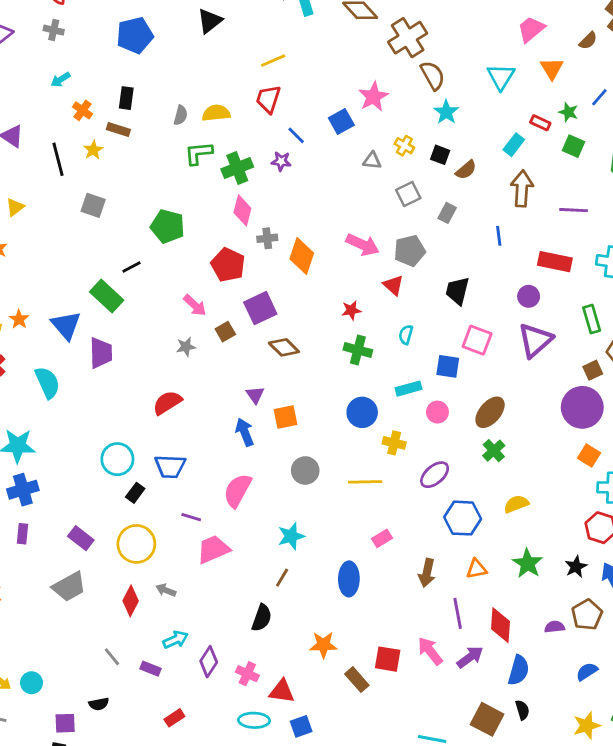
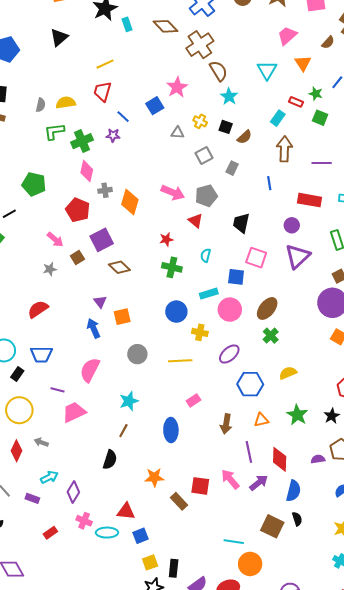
pink circle: (437, 412) -> (230, 310), size x1.5
pink cross: (247, 674) -> (84, 521), moved

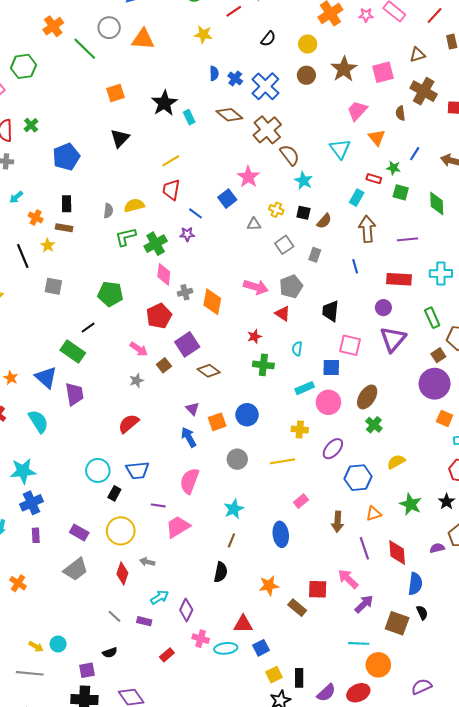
brown semicircle: (328, 42) -> (400, 113), turned 136
red pentagon: (78, 210) -> (159, 316), turned 30
blue circle: (176, 312) -> (247, 415), moved
purple arrow: (259, 483) -> (364, 604), moved

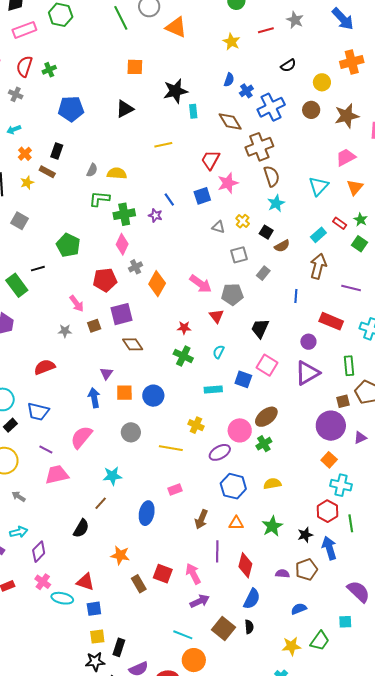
red trapezoid: (171, 190) -> (210, 160), moved
gray cross: (185, 292) -> (136, 267), turned -32
pink circle: (328, 402) -> (240, 430), moved

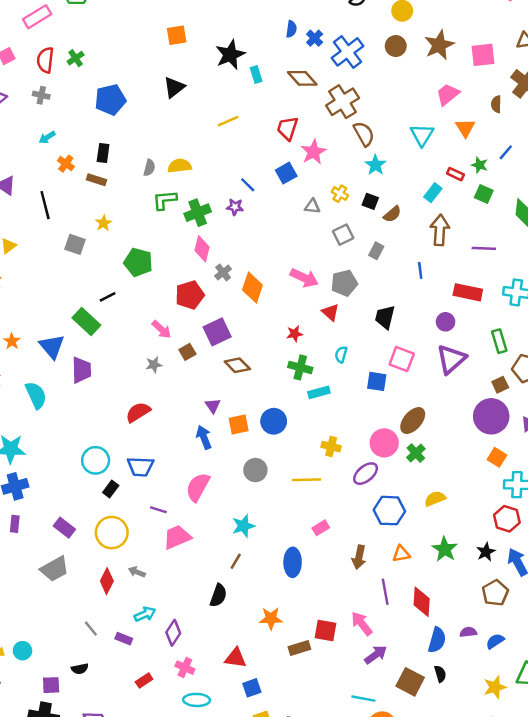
yellow star: (27, 183) -> (103, 223), moved
cyan rectangle: (213, 389) -> (319, 392), moved
purple semicircle: (282, 574) -> (468, 632), moved
brown rectangle: (139, 584) -> (299, 648), turned -66
cyan ellipse: (62, 598) -> (197, 700), moved

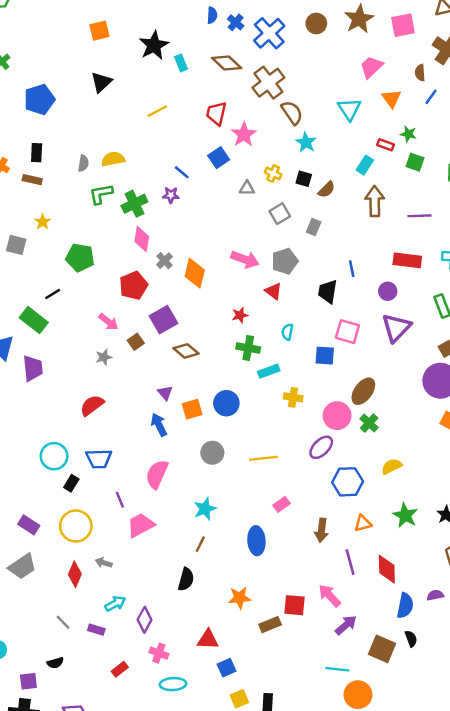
blue line: (506, 152) -> (431, 97), moved
blue line: (420, 270) -> (352, 269), moved
yellow cross: (331, 447) -> (293, 397), moved
purple line: (158, 510) -> (120, 500), turned 56

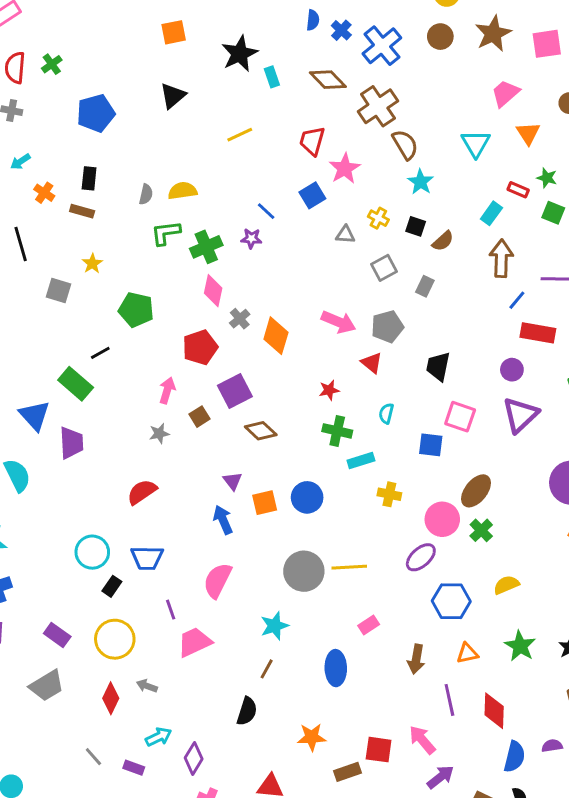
blue line: (352, 269) -> (517, 300), moved, turned 49
pink arrow: (108, 322) -> (167, 390), turned -114
gray circle: (212, 453) -> (304, 571), moved, size x1.4

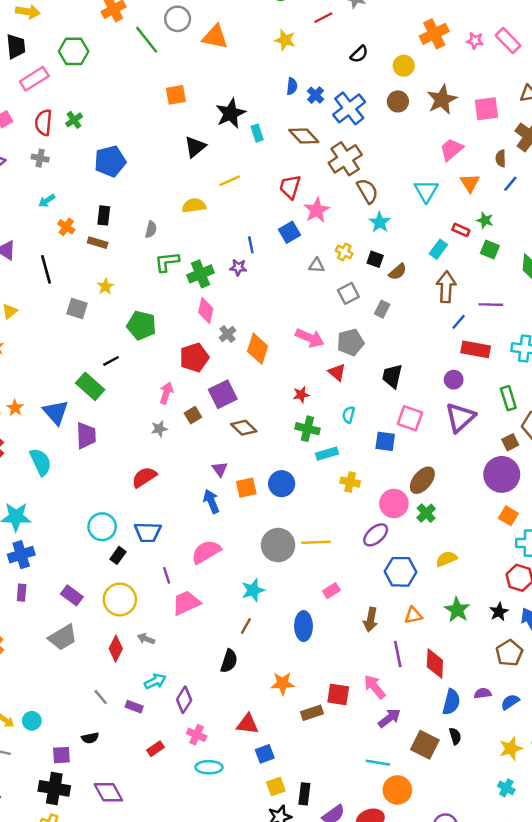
black triangle: (173, 96) -> (195, 147), moved
yellow semicircle: (182, 191) -> (194, 206), moved
blue line: (266, 211) -> (251, 245), turned 35
pink semicircle: (218, 580) -> (206, 552), turned 32

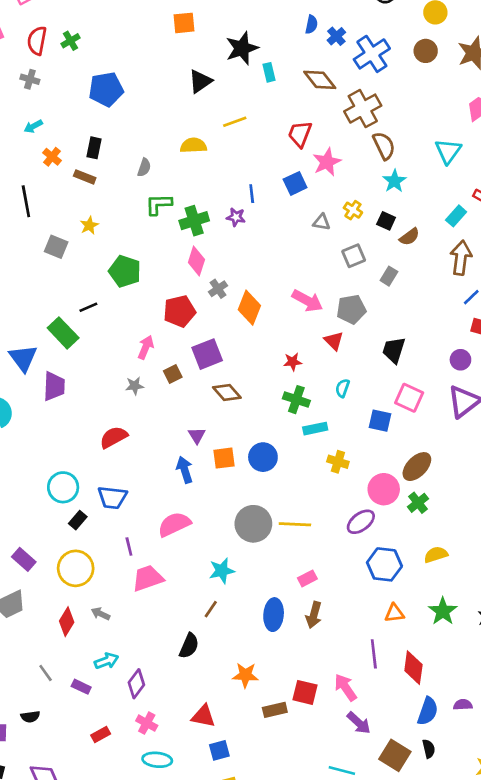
brown arrow: (371, 620) -> (314, 615), moved
purple arrow: (389, 718) -> (359, 723), turned 75

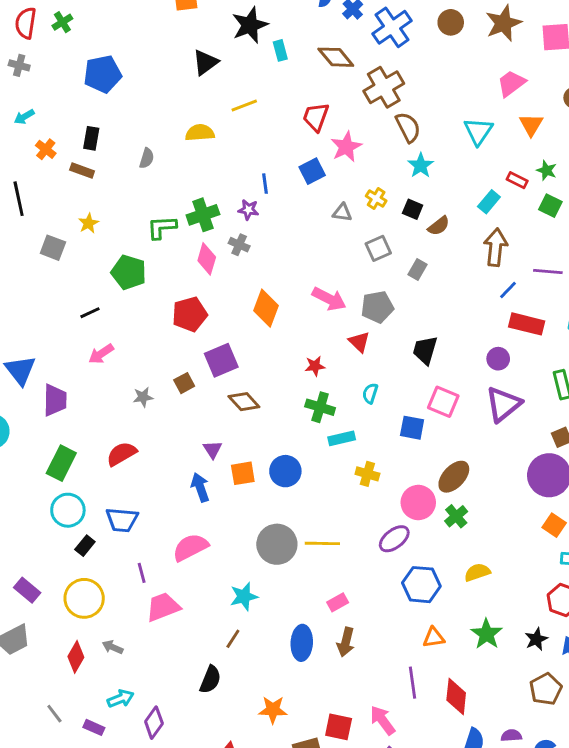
green L-shape: (159, 204) -> (162, 227), moved
gray cross: (218, 289) -> (239, 245), moved, turned -30
green rectangle: (63, 333) -> (61, 463), moved, turned 72
pink arrow: (146, 347) -> (101, 354), moved, turned -145

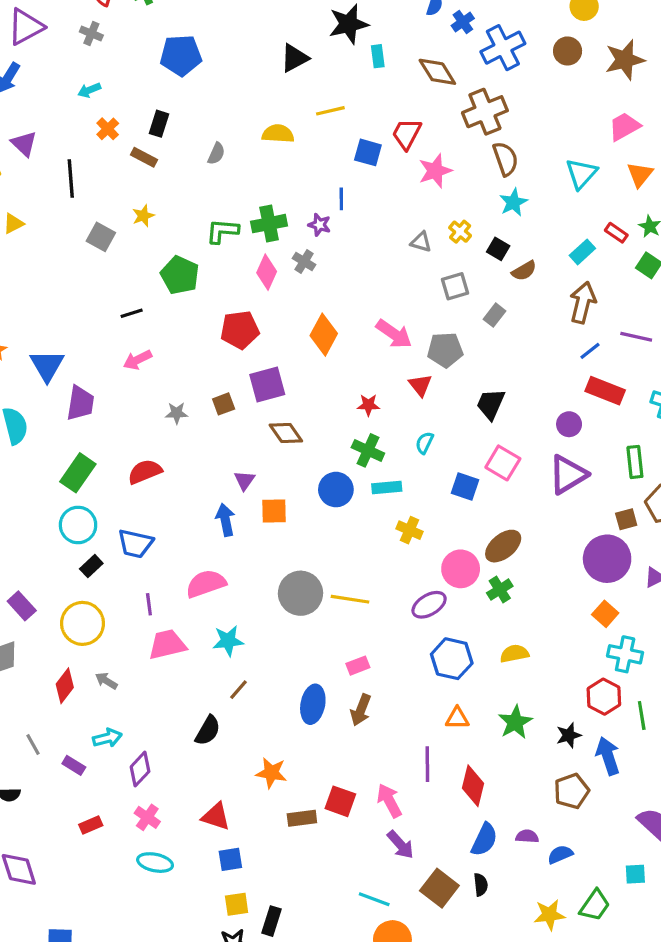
blue square: (312, 171) -> (368, 152), moved, turned 35
blue circle: (285, 471) -> (336, 490), moved
cyan star: (244, 596) -> (228, 641), moved

